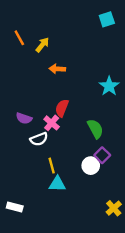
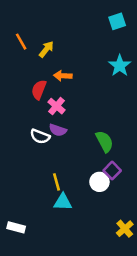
cyan star: (109, 86) -> (120, 66), moved
red semicircle: (62, 108) -> (39, 90), moved
purple semicircle: (24, 118) -> (58, 130), moved
pink cross: (52, 123) -> (56, 106), moved
white semicircle: (39, 139) -> (40, 136), moved, turned 42

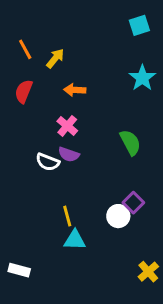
red semicircle: (39, 90) -> (24, 91), moved
green semicircle: (105, 141) -> (130, 142), moved

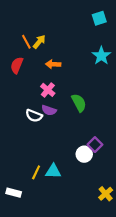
orange line: (25, 49) -> (26, 42), moved
green semicircle: (130, 142) -> (79, 103), moved
yellow line: (67, 216) -> (36, 172), moved, turned 40

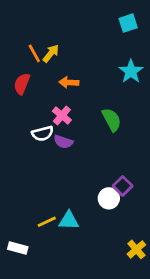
green semicircle: (79, 103) -> (112, 120), moved
white semicircle: (34, 116) -> (43, 133), moved, turned -35
yellow line: (36, 172) -> (47, 222), turned 40

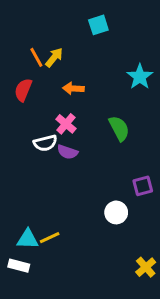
cyan square: (128, 23) -> (98, 25), moved
purple square: (123, 186) -> (143, 186), moved, turned 30
cyan triangle: (69, 220) -> (28, 239), moved

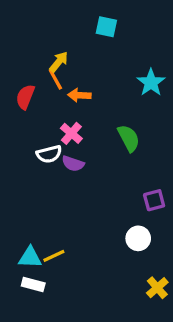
cyan square: (98, 25) -> (106, 27), turned 30
orange line: (36, 57) -> (55, 79), moved
white circle: (116, 212) -> (138, 238), moved
white rectangle: (19, 266) -> (33, 284), moved

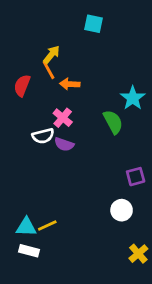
cyan star: (151, 82) -> (133, 98), moved

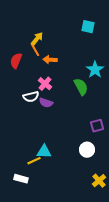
cyan square: (94, 24) -> (88, 27), moved
cyan triangle: (26, 227) -> (44, 152), moved

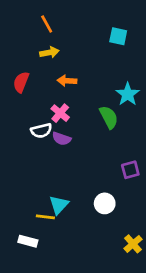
yellow arrow: (37, 39) -> (49, 52), turned 40
orange line: (35, 50) -> (47, 24), moved
white circle: (87, 150) -> (105, 203), moved
cyan triangle: (44, 152) -> (59, 205), turned -49
yellow line: (34, 161) -> (45, 217), turned 32

